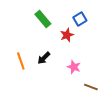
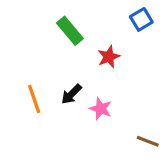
blue square: (80, 19) -> (141, 19), moved
pink star: (74, 67) -> (101, 109), moved

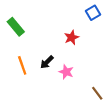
green rectangle: (70, 31) -> (16, 27), moved
brown line: (148, 141) -> (97, 93), turned 32

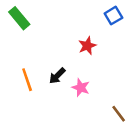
green rectangle: (16, 27) -> (19, 18), moved

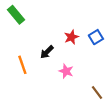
blue square: (113, 16) -> (96, 37), moved
black arrow: (57, 76) -> (47, 52), moved

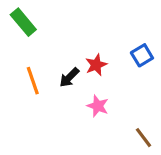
red star: (71, 37) -> (96, 65), moved
orange line: (22, 65) -> (33, 81), moved

